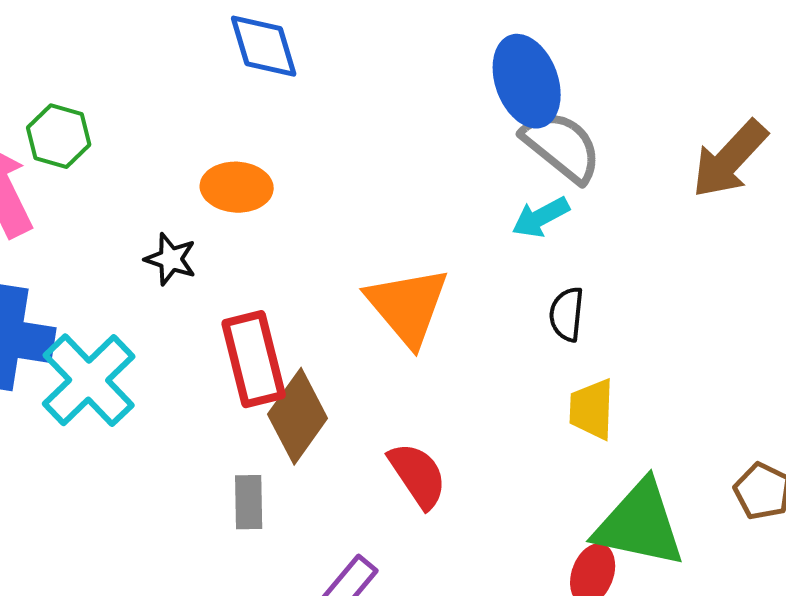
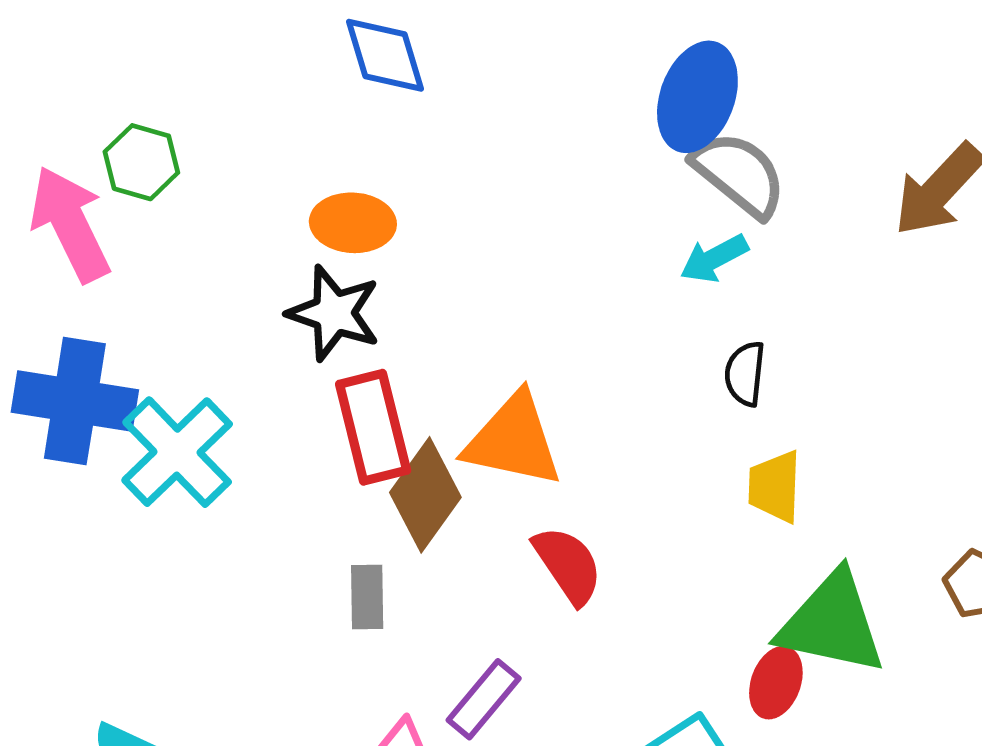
blue ellipse: (527, 81) -> (697, 97), turned 40
black star: (171, 259) -> (334, 313), moved, size x1.5
orange triangle: (408, 306) -> (513, 440), moved, turned -38

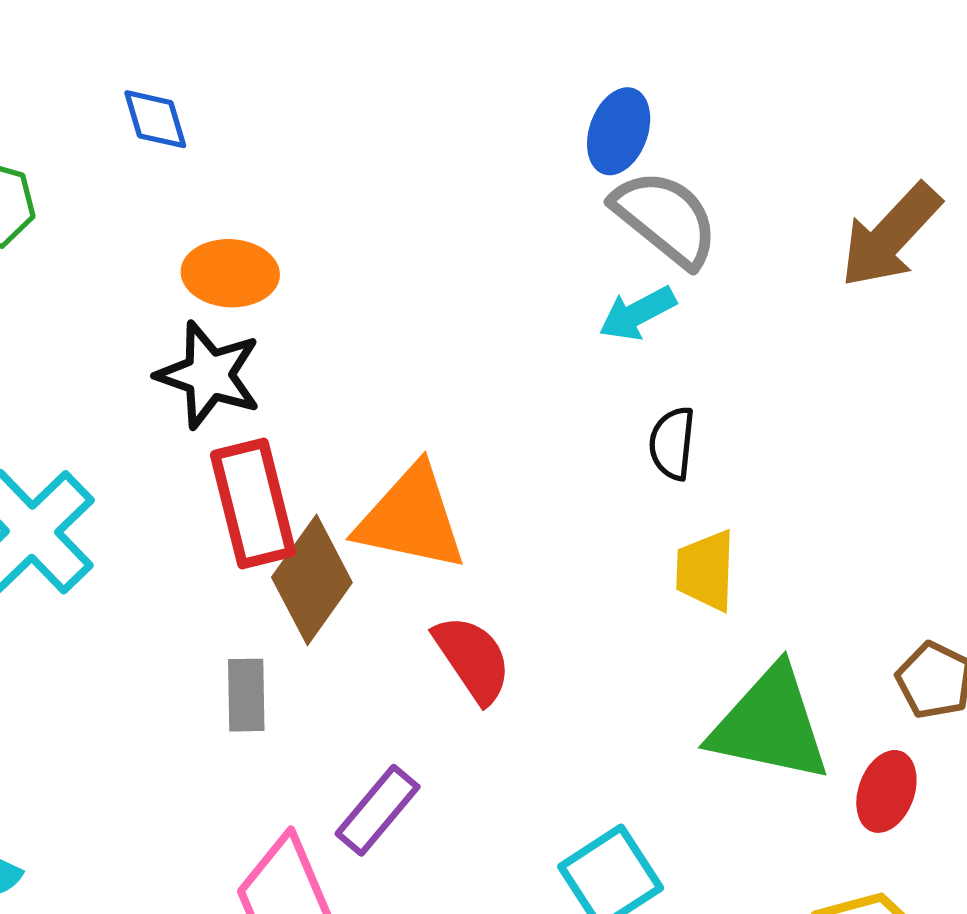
blue diamond: (385, 55) -> (155, 119), moved, size x0.7
blue ellipse: (697, 97) -> (619, 131), size x0.7
red ellipse: (776, 683) -> (886, 791), moved

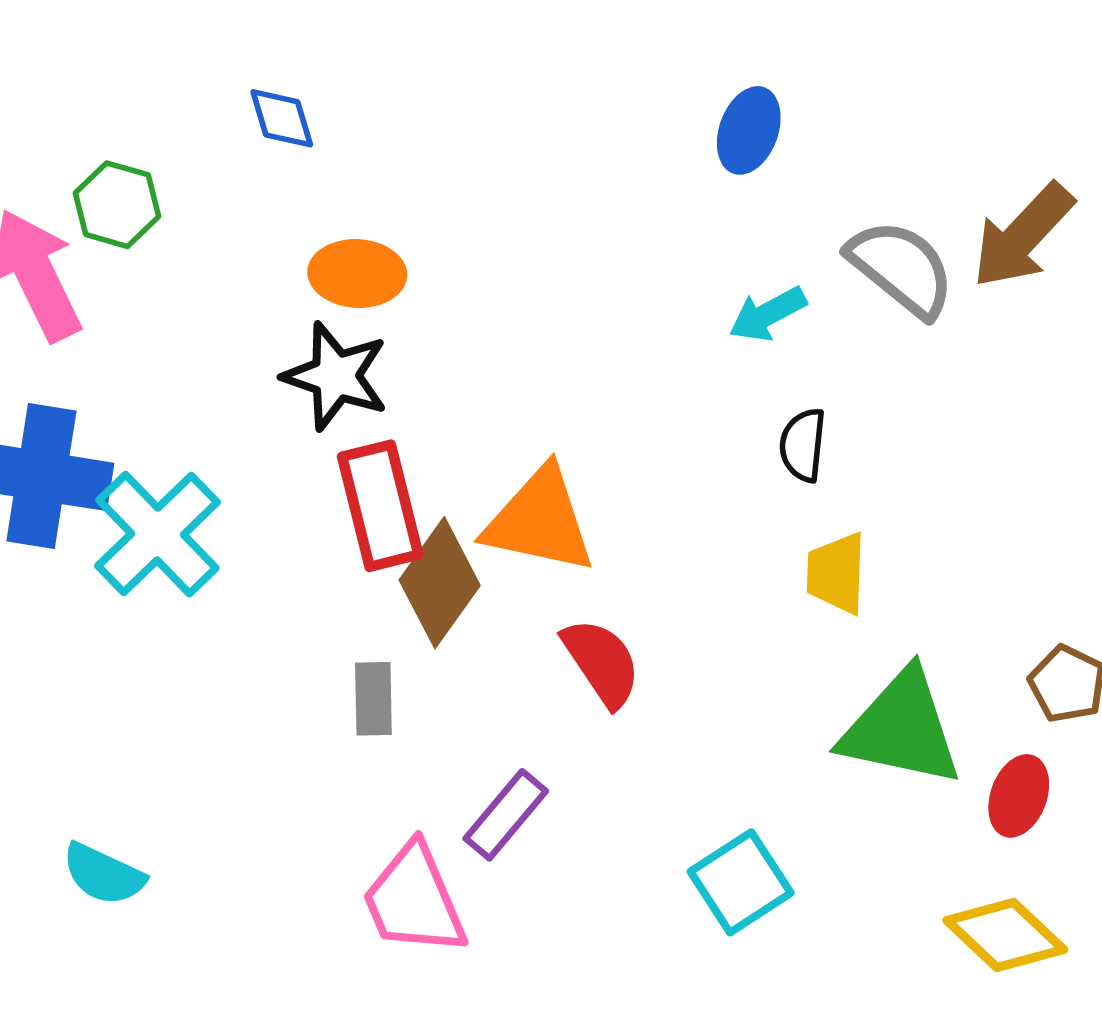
gray semicircle: (665, 218) -> (901, 268), moved

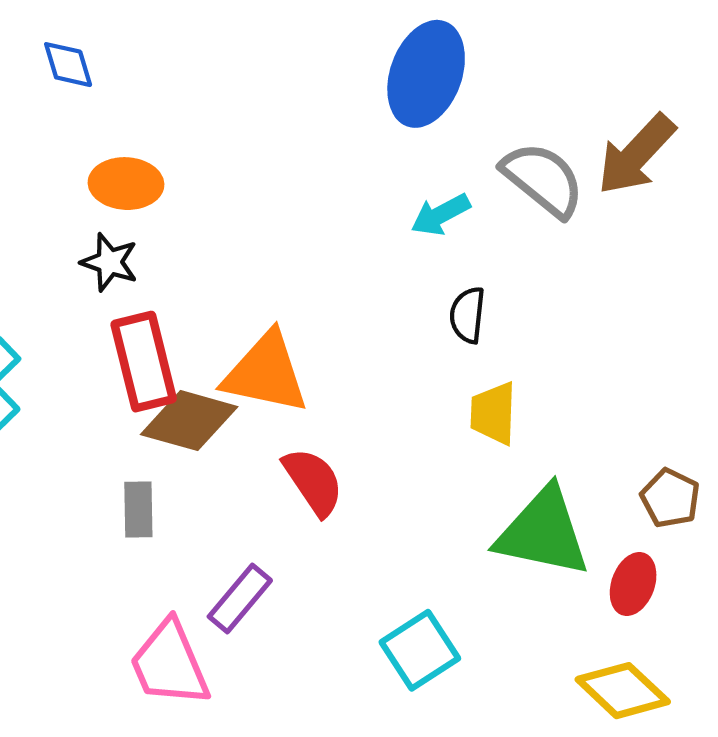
blue ellipse: (749, 130) -> (426, 74), size x1.6
black star: (336, 376) -> (109, 262), size x0.7
brown diamond: (440, 583) -> (189, 421), turned 70

